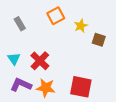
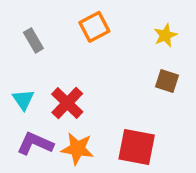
yellow star: (81, 26) -> (165, 35), moved
brown square: (99, 40) -> (167, 81), moved

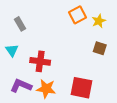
orange square: (94, 27) -> (78, 15), moved
cyan triangle: (23, 100) -> (12, 50), moved
red cross: (67, 103) -> (40, 61), turned -36

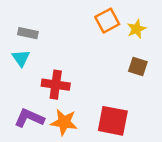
gray rectangle: (20, 24) -> (28, 33), turned -48
cyan triangle: (12, 50) -> (21, 58), moved

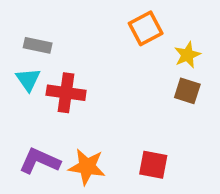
yellow star: (136, 29) -> (187, 55), moved
red cross: (56, 85) -> (66, 93), moved
red square: (113, 121) -> (153, 165), size x0.7

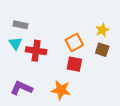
orange square: (146, 28) -> (74, 42), moved
red square: (153, 165) -> (74, 64), moved
orange star: (87, 167) -> (61, 90), moved

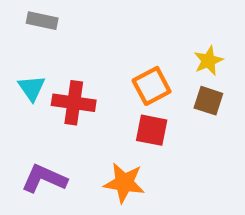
gray rectangle: (20, 25) -> (42, 21), moved

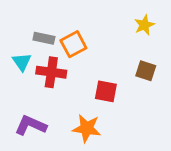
gray rectangle: (42, 21) -> (44, 38), moved
yellow star: (208, 61) -> (144, 25), moved
orange square: (152, 86) -> (73, 44), moved

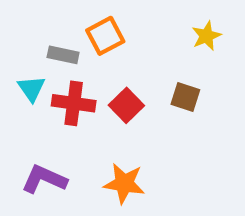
orange square: (73, 44) -> (105, 36), moved
brown square: (146, 71) -> (185, 97), moved
red square: (106, 91) -> (126, 105), moved, turned 35

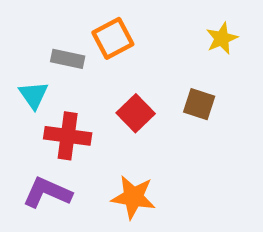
red cross: (74, 103) -> (68, 136), moved

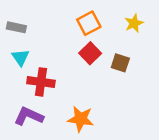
orange square: (113, 38) -> (89, 23), moved
gray rectangle: (68, 59) -> (16, 27), moved
red square: (136, 113) -> (90, 53), moved

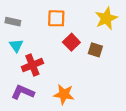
orange square: (89, 23) -> (56, 18), moved, turned 30
yellow star: (134, 23) -> (106, 18), size x1.5
red cross: (41, 82) -> (32, 65), turned -30

